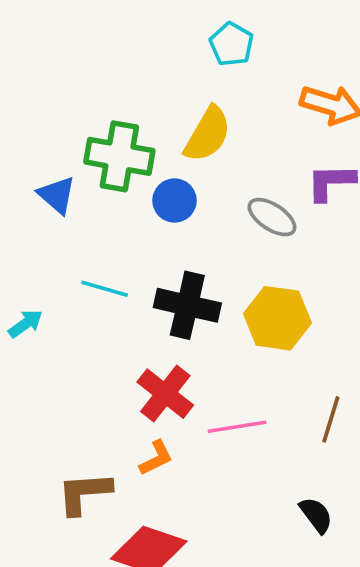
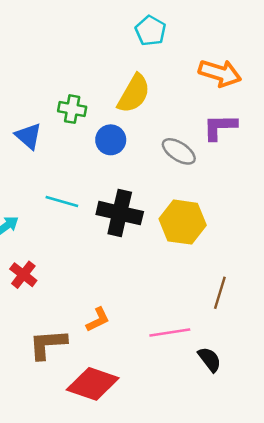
green cross: (119, 156) -> (72, 109), size x0.6
red cross: (165, 394) -> (23, 275), moved, size x0.7
pink line: (237, 427) -> (170, 333), moved

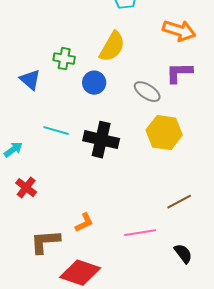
yellow hexagon: (183, 222) -> (164, 133), moved
brown line: (220, 293) -> (179, 202), turned 45
black semicircle: (210, 359) -> (183, 254), moved

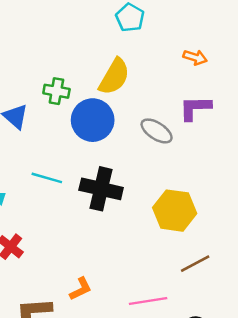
orange arrow: (179, 31) -> (195, 57), size x0.6
blue circle: (94, 83) -> (93, 120), size x1.5
yellow hexagon: (164, 133) -> (175, 211), moved

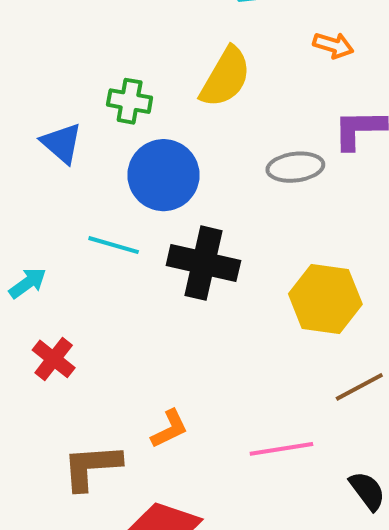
orange arrow: (195, 57) -> (333, 45), moved
blue circle: (93, 120) -> (164, 175), moved
gray ellipse: (157, 131) -> (295, 167), turned -40

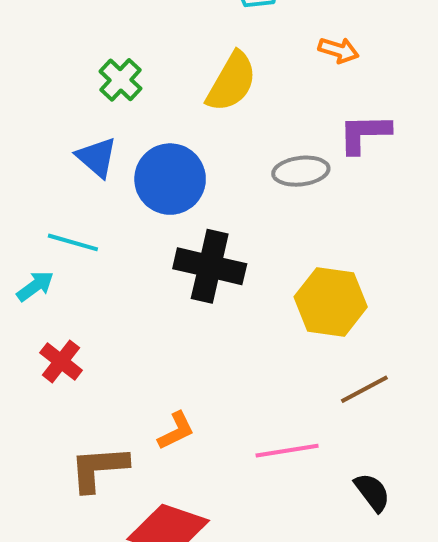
green cross: (130, 101) -> (120, 80), moved, turned 33
blue triangle: (62, 143) -> (97, 157), moved
cyan line: (114, 245) -> (73, 242), moved

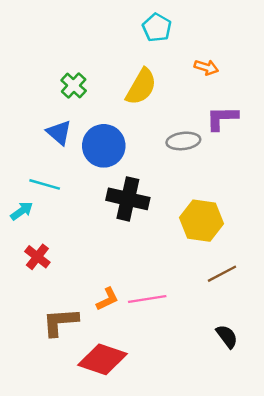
pink line: (287, 451) -> (147, 299), moved

